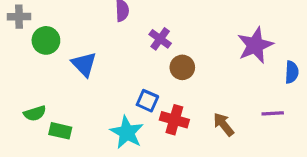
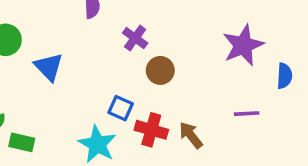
purple line: (273, 113) -> (247, 114), moved
brown arrow: (224, 124) -> (191, 135), moved

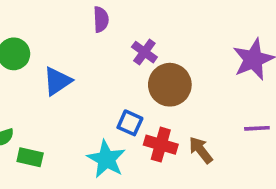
blue triangle: (49, 67) -> (57, 81), turned 40
brown circle: (160, 70) -> (170, 85), size x1.5

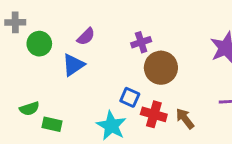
purple semicircle: (101, 19) -> (86, 37), moved, turned 48
purple cross: (144, 52) -> (141, 42), turned 36

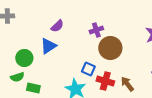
green circle: (39, 44) -> (24, 58), moved

